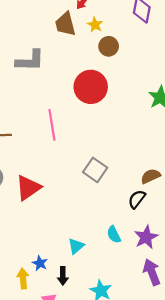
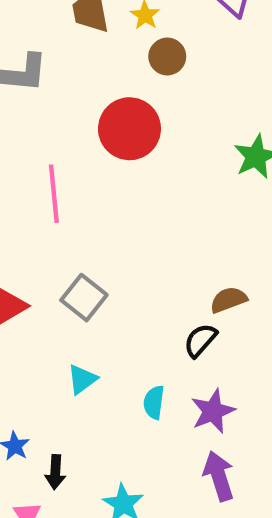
gray square: (95, 170) -> (84, 298), moved
cyan semicircle: (114, 235) -> (154, 402), turned 30
cyan triangle: (76, 246) -> (82, 379), moved

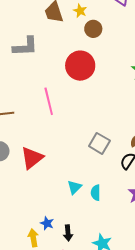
gray square: (84, 298) -> (99, 143), moved
cyan semicircle: (154, 402) -> (96, 193), moved

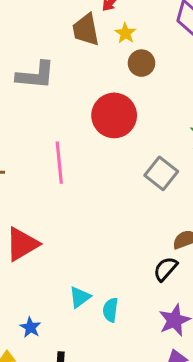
gray square: (99, 143) -> (161, 173), moved
blue star: (47, 223) -> (30, 327), moved

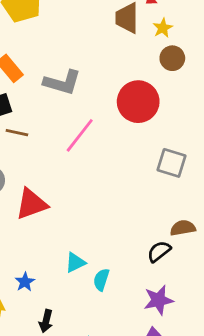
gray L-shape: (36, 75) -> (62, 82), moved
pink line: (59, 163) -> (80, 135), turned 33
gray square: (161, 173) -> (172, 163), turned -32

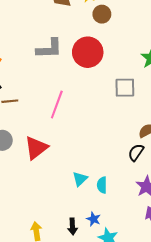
gray L-shape: (62, 82) -> (49, 49), moved
pink line: (80, 135) -> (57, 104), moved
blue star: (25, 282) -> (94, 219), moved

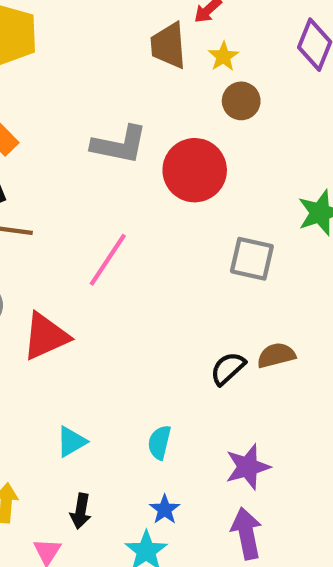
black semicircle: (136, 152) -> (228, 368), moved
cyan triangle: (80, 179) -> (71, 442), moved
blue star: (94, 219) -> (165, 509), moved

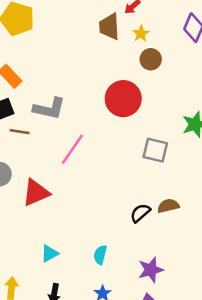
gray L-shape: (119, 145) -> (49, 109), moved

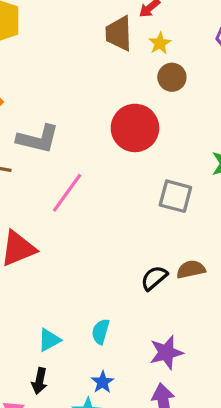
cyan triangle: (50, 253) -> (49, 340), moved

